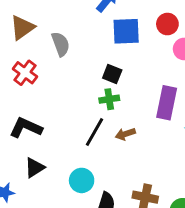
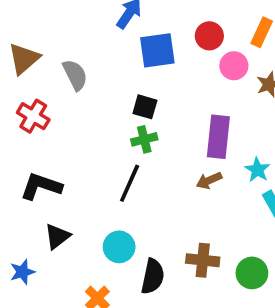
brown arrow: (125, 134) -> (209, 180), moved

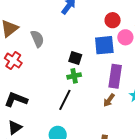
blue square: (157, 50) -> (104, 45), moved
brown arrow: (209, 180) -> (109, 100), turned -32
black triangle: (57, 236) -> (15, 128), moved

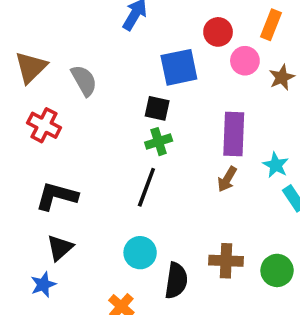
blue square: (104, 45) -> (179, 67), moved

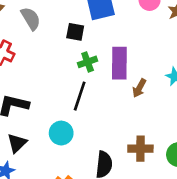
black square: (157, 108) -> (75, 32), moved
purple rectangle: (234, 134) -> (119, 63), moved
cyan circle: (140, 253) -> (61, 133), moved

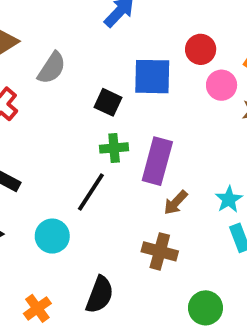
gray semicircle: (31, 18) -> (52, 68), turned 50
brown cross: (140, 149) -> (160, 251), moved

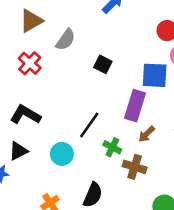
blue square: (152, 77) -> (155, 75), moved
green cross: (114, 148) -> (112, 147), moved, turned 30

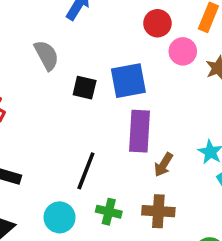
gray semicircle: (66, 40) -> (46, 55), moved, turned -50
blue square: (155, 75) -> (128, 81), moved
green cross: (112, 147) -> (109, 212), moved

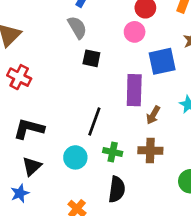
pink circle: (183, 51) -> (135, 32), moved
gray semicircle: (46, 55) -> (77, 27), moved
blue square: (128, 81) -> (162, 61), moved

